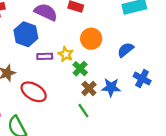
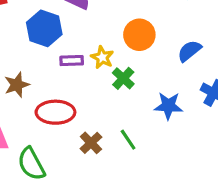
brown cross: (89, 88) -> (91, 143), moved
red ellipse: (34, 92) -> (55, 112), turned -30

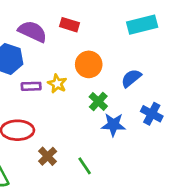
green cross: (123, 78) -> (98, 101), moved
green line: (128, 140) -> (85, 166), moved

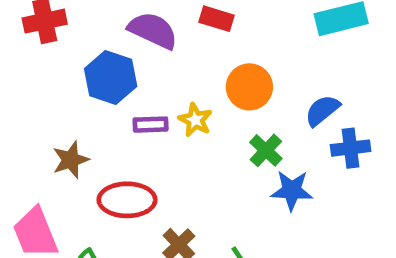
blue cross: (152, 114) -> (351, 148), moved, turned -35

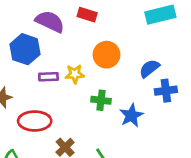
yellow star: (195, 120) -> (75, 74), turned -30
green cross: (266, 150) -> (101, 100), moved, turned -36
blue star: (292, 190) -> (131, 115), turned -30

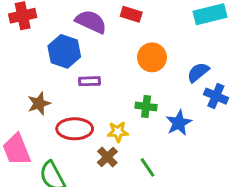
yellow star: (75, 74) -> (118, 132), moved
blue cross: (166, 91) -> (216, 96), turned 30

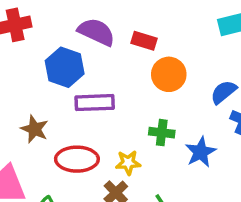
red rectangle: (131, 14) -> (144, 41), moved
purple rectangle: (90, 81) -> (95, 103), size x1.5
brown star: (39, 103) -> (35, 129), turned -30

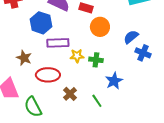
blue star: (201, 152) -> (114, 81), moved
yellow star: (128, 163) -> (77, 56), moved

